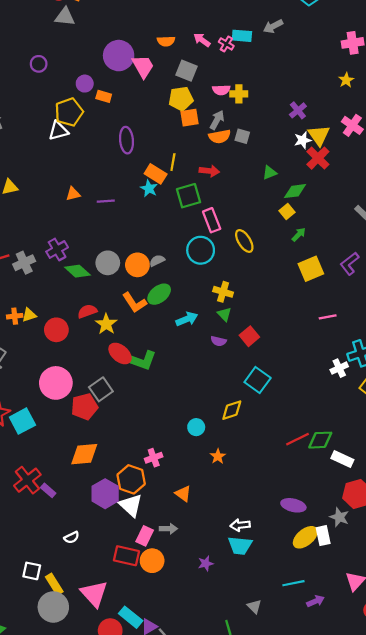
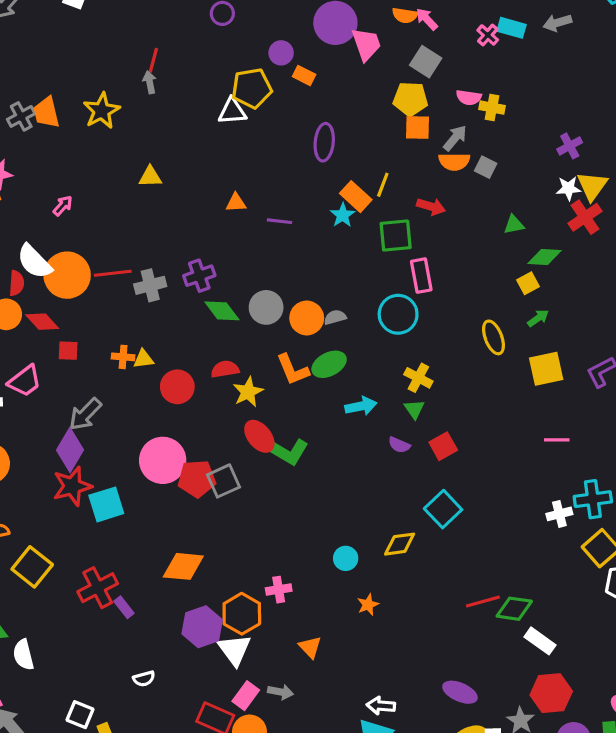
pink arrow: (202, 40) -> (427, 19), moved
yellow ellipse: (244, 241) -> (493, 337), moved
red pentagon: (84, 407) -> (197, 479), moved

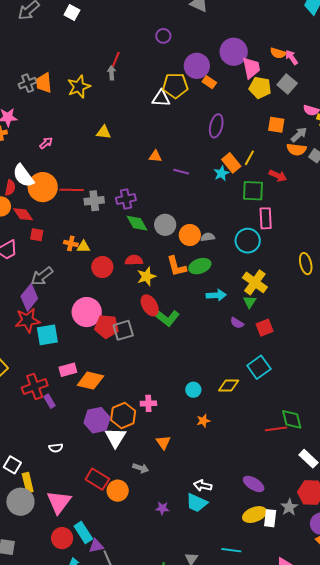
purple circle: (281, 53) -> (197, 66), size x1.6
yellow pentagon: (410, 99) -> (260, 88), moved
yellow cross: (418, 378) -> (255, 282), size x1.4
green diamond: (514, 609) -> (292, 419), moved, turned 60
pink rectangle: (246, 696) -> (68, 370), moved, turned 30

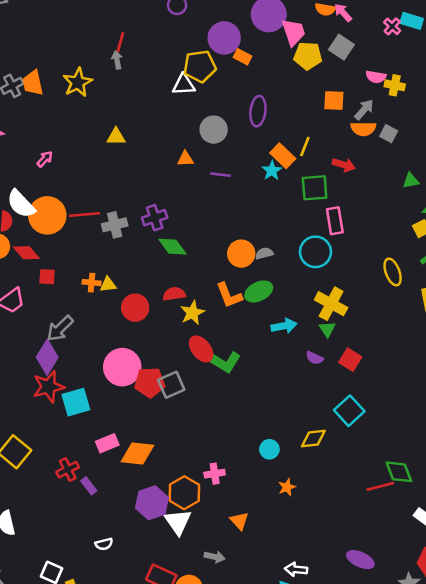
gray circle: (165, 225) -> (214, 130), moved
red square: (265, 328) -> (350, 360), turned -30
red cross: (35, 386) -> (68, 470), size x0.7

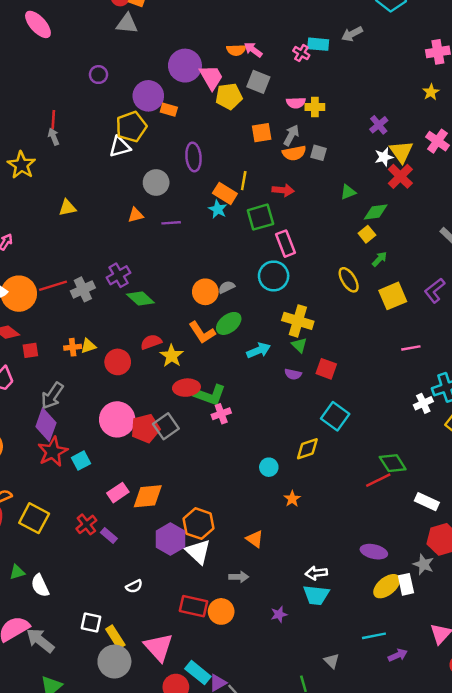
red ellipse: (201, 349) -> (186, 388), turned -45
cyan square: (76, 402) -> (81, 461), size x0.7
pink cross: (215, 474) -> (221, 414), moved

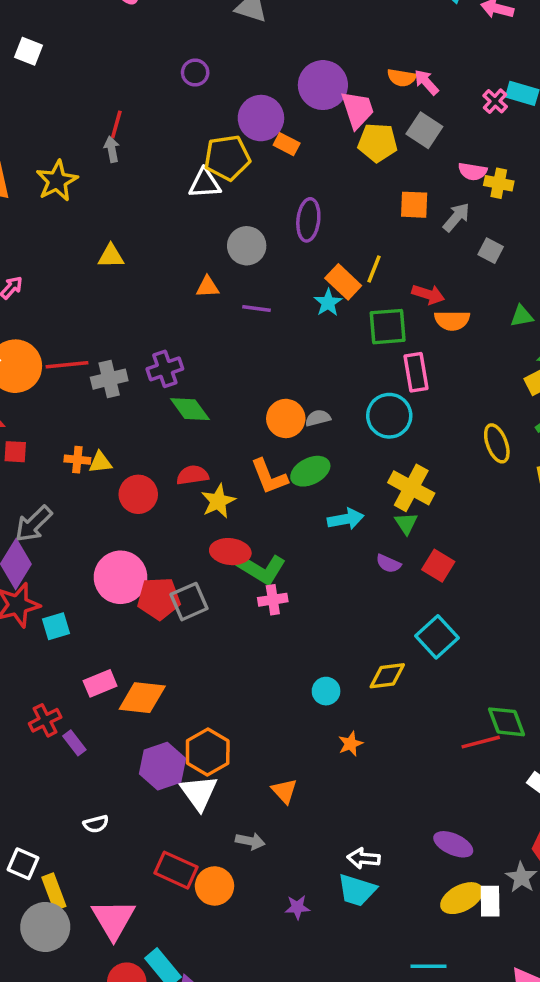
orange semicircle: (294, 153) -> (452, 320), moved

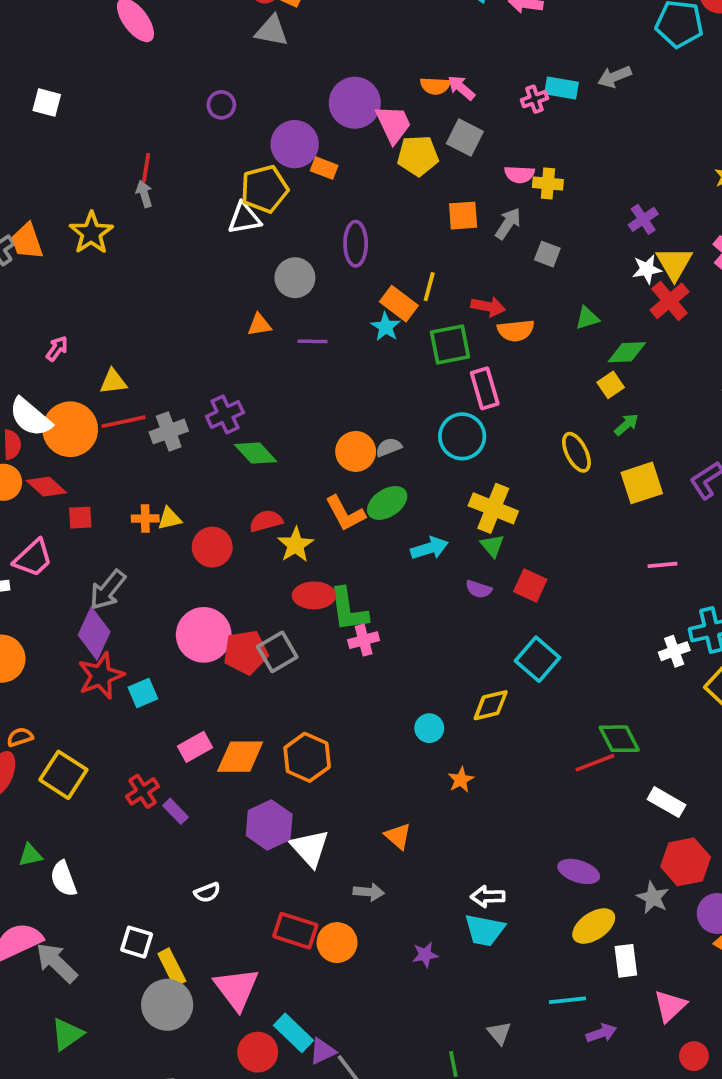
pink cross: (495, 101) -> (534, 99), turned 35
yellow triangle: (111, 256) -> (113, 382), moved
green L-shape: (262, 569) -> (348, 610), turned 57
orange hexagon: (208, 752) -> (307, 757), moved
white rectangle: (490, 901) -> (626, 961), moved

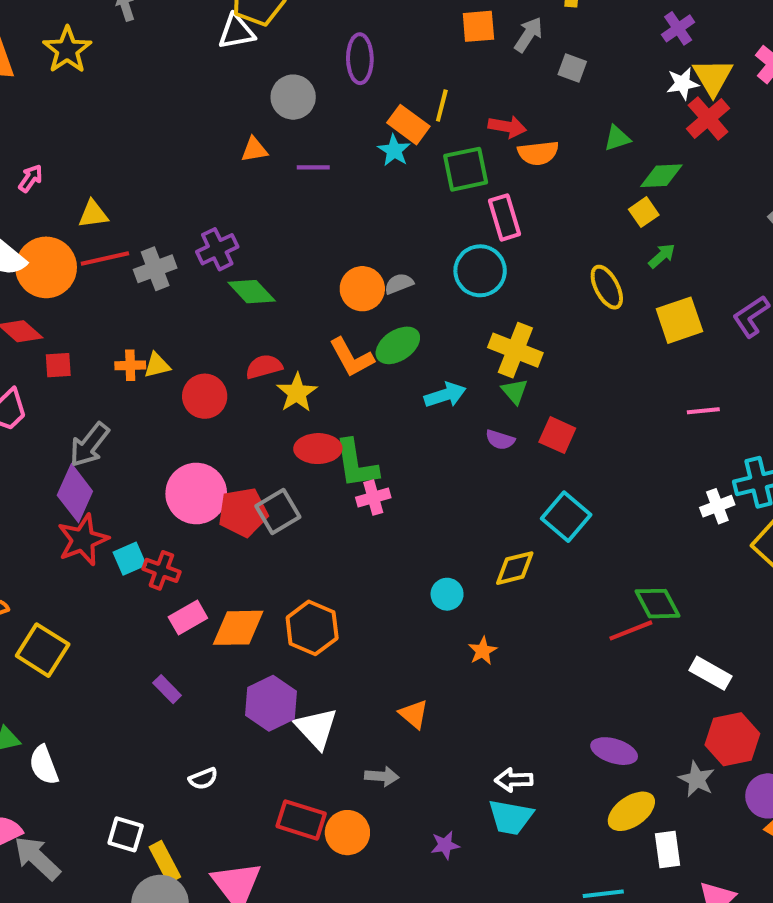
red cross: (143, 791) -> (161, 570), moved, turned -36

